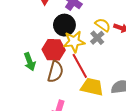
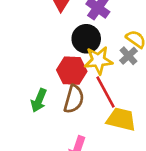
green arrow: (30, 62) -> (39, 100), moved, turned 42

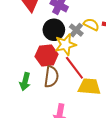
gray cross: (129, 56) -> (76, 30), moved

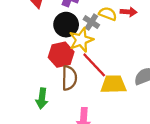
green arrow: (25, 82) -> (42, 98), moved

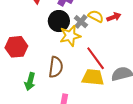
red arrow: (129, 12) -> (114, 17), turned -32
red hexagon: (61, 55) -> (16, 47), moved
red line: (94, 65) -> (96, 58), moved

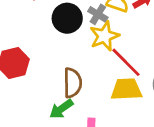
yellow star: (70, 36) -> (104, 36), moved
green arrow: (30, 82) -> (61, 109), moved, turned 48

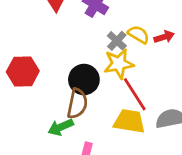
black circle: (67, 18) -> (84, 80), moved

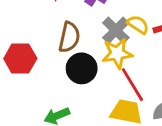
gray cross: (117, 41) -> (116, 30), size x1.4
brown semicircle: (77, 104) -> (69, 37), moved

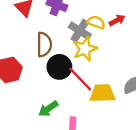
red line: (132, 85) -> (80, 79), moved

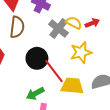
brown semicircle: (44, 45) -> (17, 27), moved
yellow star: (85, 49) -> (81, 52), moved
green arrow: (48, 109) -> (35, 94), moved

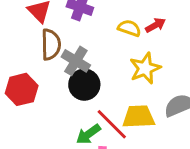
gray cross: (58, 29) -> (76, 61), moved
red line: (54, 71) -> (112, 124), moved

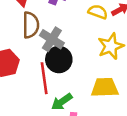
red line: (112, 124) -> (44, 78), moved, turned 36

